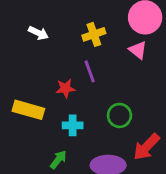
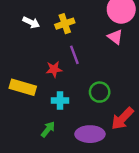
yellow cross: (94, 34) -> (65, 24), moved

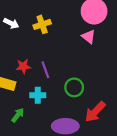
purple line: (74, 55) -> (45, 70), moved
red star: (54, 69) -> (23, 66), moved
green arrow: (48, 129) -> (18, 115), moved

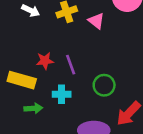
pink triangle: (89, 37) -> (96, 21), moved
green arrow: (18, 115) -> (33, 108), moved, turned 48

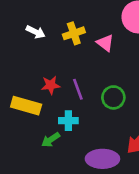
green circle: (104, 85) -> (113, 97), moved
green arrow: (33, 108) -> (51, 140), moved, turned 150

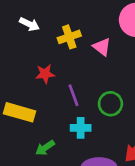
white arrow: (36, 32) -> (29, 24), moved
red star: (51, 85) -> (45, 74), moved
cyan cross: (68, 121) -> (81, 128), moved

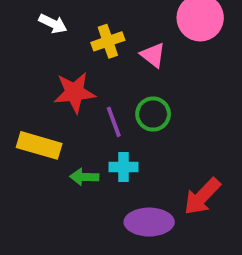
red star: (45, 74) -> (74, 92), size x1.5
green circle: (110, 104) -> (153, 114), moved
green arrow: (45, 148) -> (84, 177), moved, turned 36

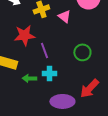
green circle: (153, 114) -> (82, 52), moved

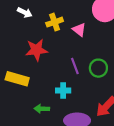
purple line: (44, 50) -> (75, 66), moved
green arrow: (29, 78) -> (42, 109), moved

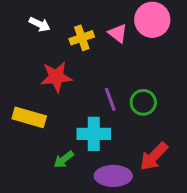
pink triangle: (79, 30) -> (118, 33), moved
cyan cross: (63, 91) -> (94, 134), size x1.5
green arrow: (42, 109) -> (64, 159), turned -40

